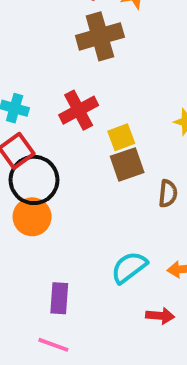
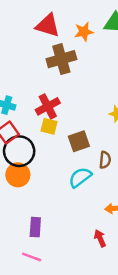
yellow square: (121, 137) -> (49, 126), moved, turned 35
cyan semicircle: (129, 267) -> (80, 177), moved
red arrow: (160, 316) -> (100, 238), turned -119

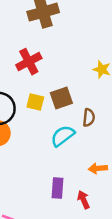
yellow square: (49, 126) -> (35, 102), moved
purple rectangle: (35, 227) -> (57, 188), moved

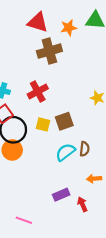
brown semicircle: (89, 118) -> (85, 149), moved
purple rectangle: (57, 188) -> (61, 195), turned 63

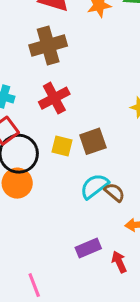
brown cross: (49, 51) -> (48, 45), moved
brown semicircle: (85, 149) -> (115, 192), moved, turned -56
pink line: (24, 220) -> (34, 285), turned 49

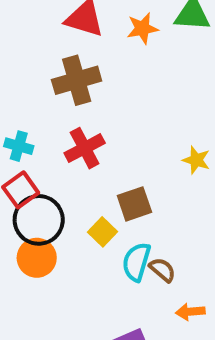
yellow square: (62, 146) -> (103, 232), moved, turned 30
cyan semicircle: (94, 186) -> (136, 262), turned -36

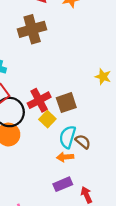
red cross: (85, 148) -> (39, 100), moved
orange arrow: (190, 312) -> (65, 157), moved

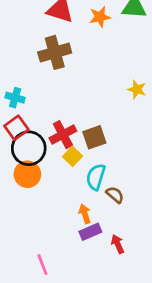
yellow star: (103, 77) -> (137, 89), moved
brown semicircle: (83, 142) -> (115, 195), moved
orange arrow: (65, 157) -> (85, 214), moved, turned 77

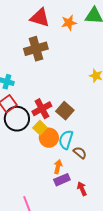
brown square: (94, 137) -> (65, 111), turned -30
yellow square: (73, 156) -> (40, 128), moved
orange circle: (27, 174) -> (49, 138), moved
orange arrow: (85, 214) -> (58, 167), turned 32

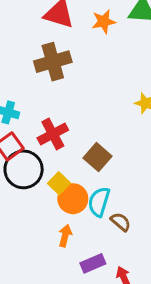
red cross: (42, 109) -> (53, 134), moved
orange arrow: (58, 167) -> (65, 236), moved

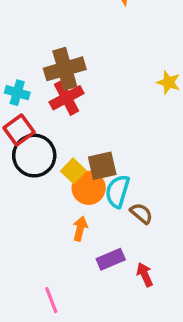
brown cross: (53, 62) -> (65, 69), moved
red cross: (53, 134) -> (67, 98), moved
brown square: (97, 157) -> (102, 166), moved, turned 36

